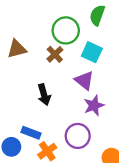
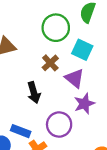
brown cross: (55, 54) -> (50, 63), moved
purple circle: (78, 136) -> (59, 125), moved

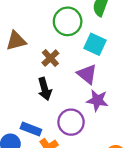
brown cross: (50, 63) -> (50, 58), moved
purple star: (84, 104) -> (97, 100), turned 30

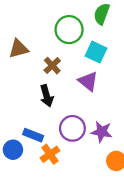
purple star: (97, 100) -> (102, 132), moved

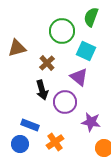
purple circle: (72, 128) -> (65, 102), moved
blue circle: (13, 150) -> (20, 144), moved
orange cross: (50, 154) -> (55, 142), moved

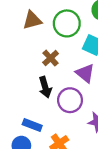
brown triangle: (17, 48) -> (32, 20), moved

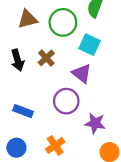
black arrow: (45, 87) -> (18, 60), moved
blue rectangle: (32, 125) -> (23, 111), moved

